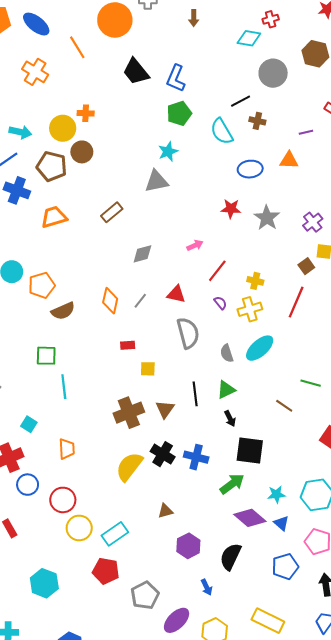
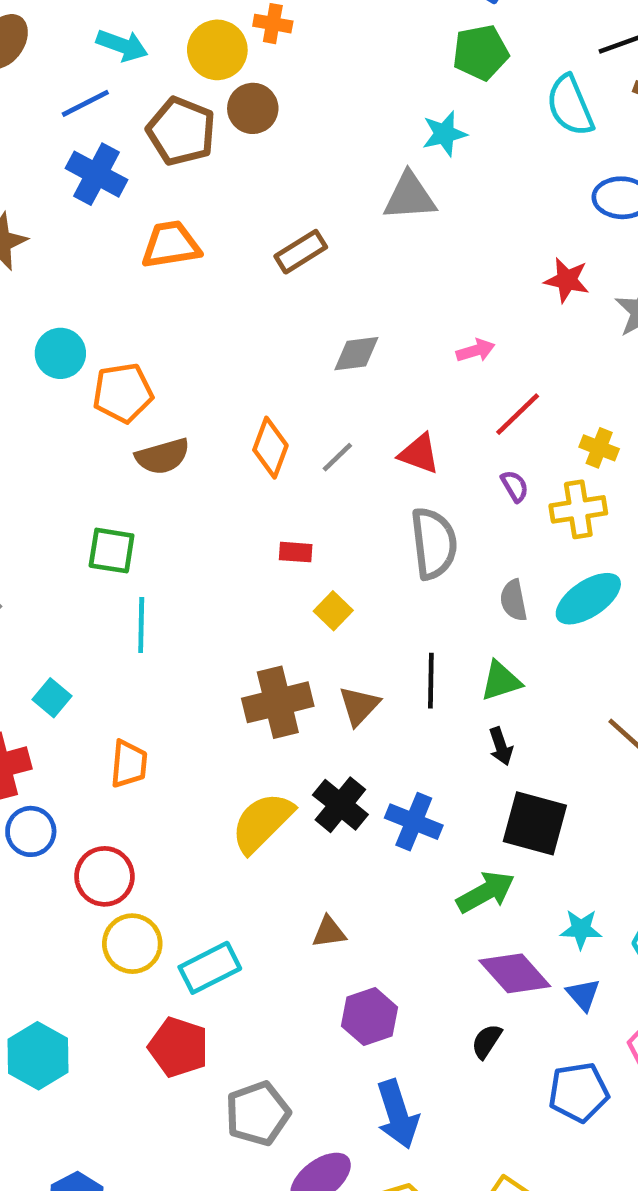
yellow square: (148, 369) -> (333, 611), turned 35
black semicircle: (231, 557) -> (487, 1041), moved, size x0.6
blue arrow: (207, 587) -> (397, 1114), size x1.8

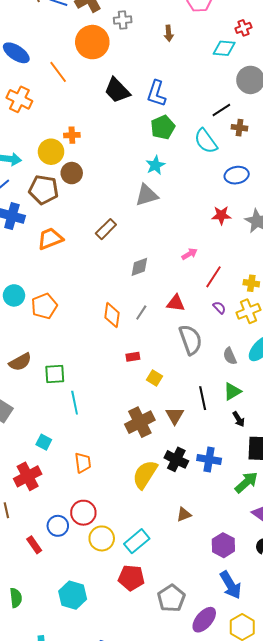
brown semicircle: (163, 456) -> (20, 362), moved
blue circle: (31, 831) -> (58, 526), moved
purple hexagon: (369, 1017) -> (223, 545), moved

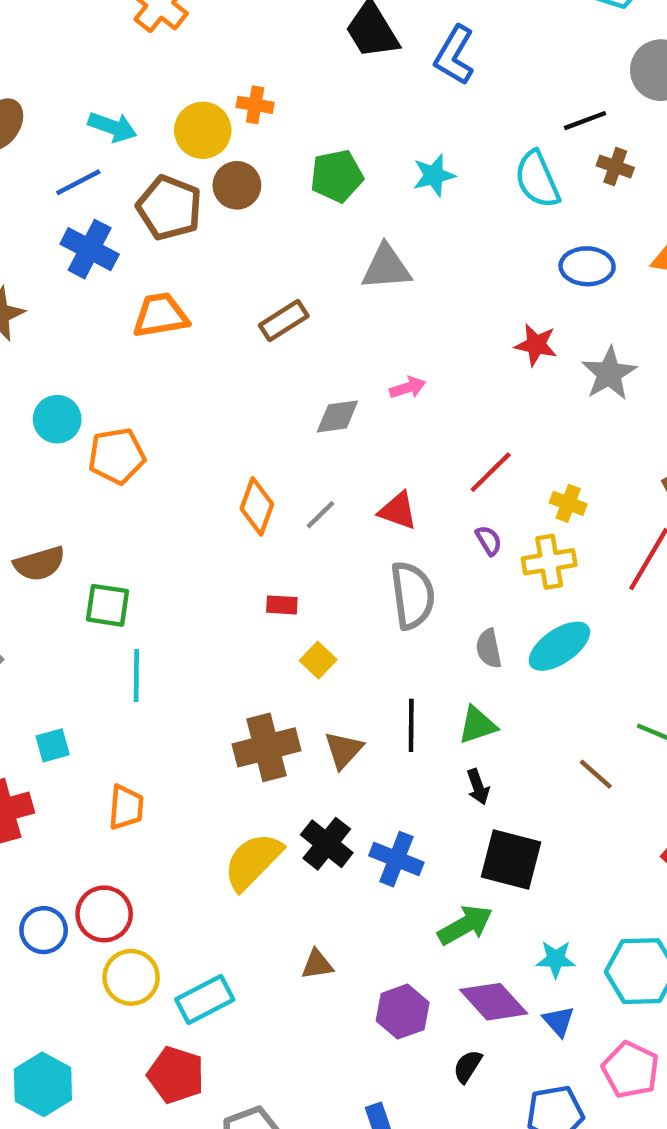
green pentagon: (163, 127) -> (337, 176), moved
cyan star: (155, 165) -> (434, 175), moved
pink arrow: (190, 254) -> (408, 388), moved
cyan square: (44, 442) -> (53, 745), turned 35
purple hexagon: (223, 545) -> (403, 1012), moved

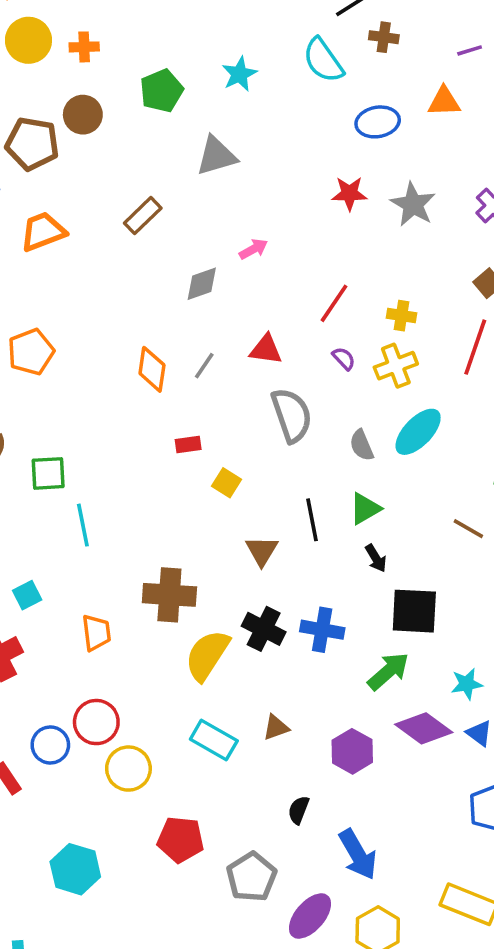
yellow circle: (203, 130) -> (28, 40), moved
brown cross: (266, 747) -> (169, 595), moved, turned 30
cyan rectangle: (205, 1000) -> (214, 740), moved, turned 69
black semicircle: (468, 1066) -> (299, 810), moved

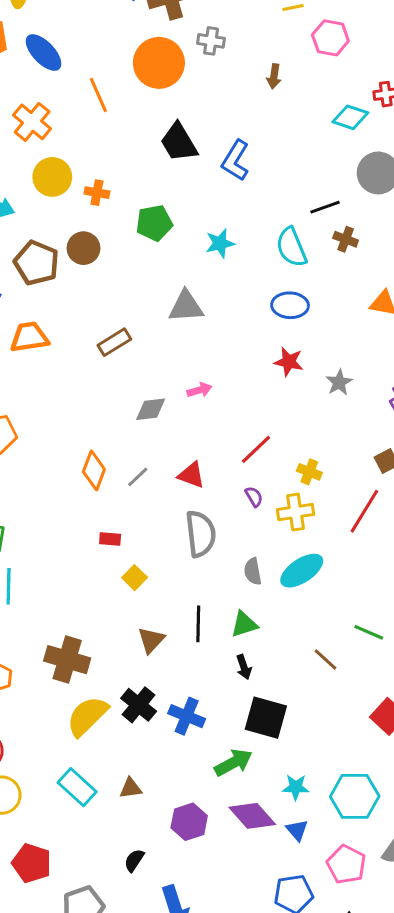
green pentagon: (162, 91) -> (154, 223), moved
blue ellipse: (378, 122) -> (290, 305), moved
gray star: (413, 204) -> (339, 382), size x0.7

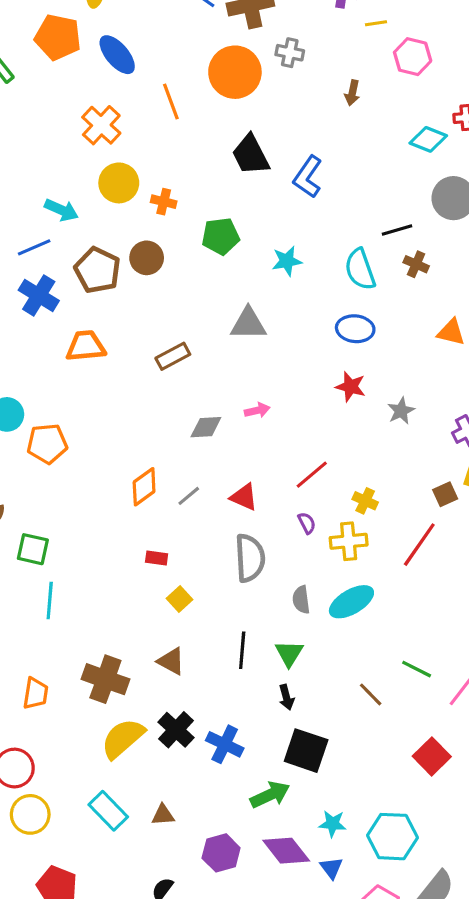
orange diamond: (94, 471) -> (144, 487), turned 30
green triangle: (244, 624) -> (289, 653), turned -44
brown triangle: (151, 640) -> (171, 661), moved, turned -48

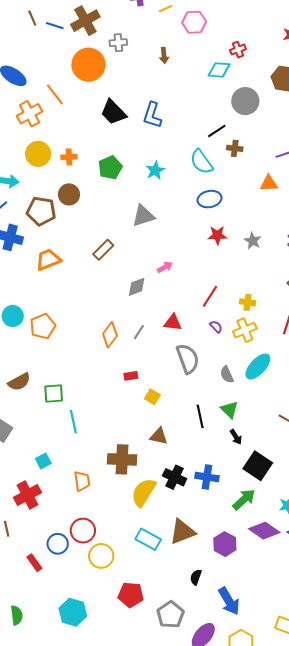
orange cross: (101, 125) -> (30, 114), moved, turned 35
black square: (306, 751) -> (258, 466), turned 32
brown triangle: (163, 815) -> (182, 532), size x1.8

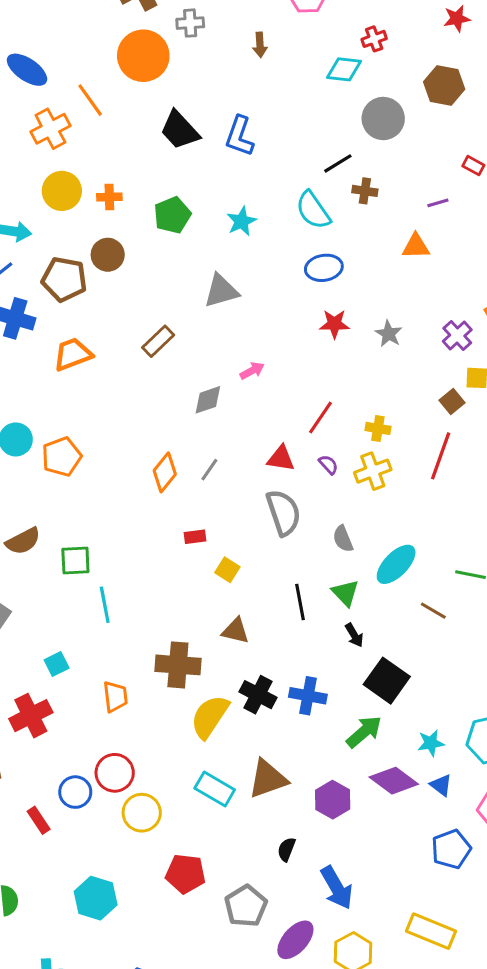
red triangle: (173, 323) -> (281, 458), moved
cyan ellipse: (258, 366) -> (396, 564), moved

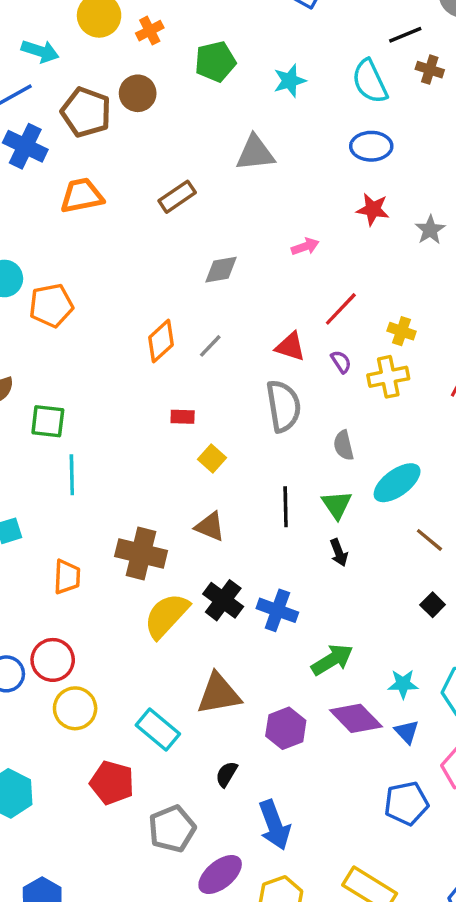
orange cross: (109, 197) -> (150, 31), turned -35
pink arrow: (252, 371) -> (305, 247), moved
black square: (387, 681) -> (433, 605), moved, size x0.5
cyan rectangle: (215, 789) -> (158, 730), moved

